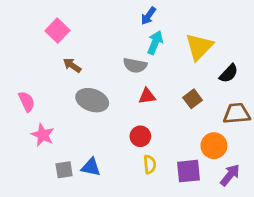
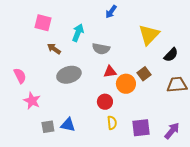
pink square: (57, 31) -> (43, 23), turned -30
cyan arrow: (155, 43) -> (78, 33), moved
gray ellipse: (92, 100) -> (69, 75), turned -35
orange circle: (214, 146) -> (126, 84), moved

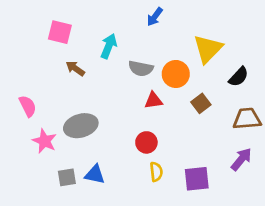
gray ellipse: (69, 75) -> (81, 126), moved
orange circle: (126, 84) -> (176, 74), moved
purple arrow: (172, 131) -> (241, 159), moved

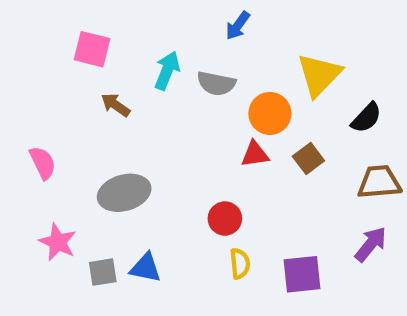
gray semicircle: (141, 68) -> (216, 83), moved
red triangle: (153, 101) -> (255, 154), moved
pink star: (44, 141) -> (58, 242), moved

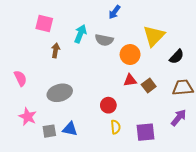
brown arrow: (116, 105) -> (56, 50), turned 64
red triangle: (255, 154) -> (130, 80), moved
brown square: (308, 158) -> (149, 86), moved

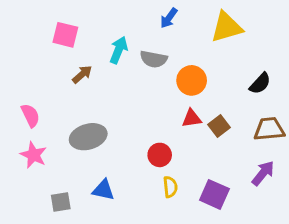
yellow triangle: (154, 36) -> (227, 27), moved, turned 30
brown arrow: (56, 50) -> (82, 74), turned 40
pink star: (28, 117) -> (33, 155), moved
gray square: (49, 131) -> (61, 202), moved
purple square: (146, 132) -> (214, 194), turned 30

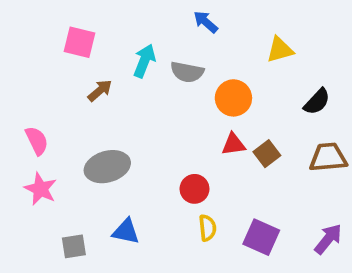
blue arrow: (169, 18) -> (206, 22), turned 95
yellow triangle: (227, 27) -> (280, 50), moved, size x0.7
purple arrow: (263, 173) -> (328, 239), moved

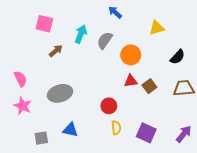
gray semicircle: (187, 72) -> (105, 40), turned 114

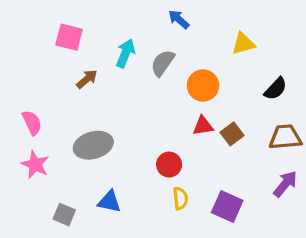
purple arrow: (184, 134) -> (285, 184), moved
gray square: (41, 138) -> (64, 215), turned 32

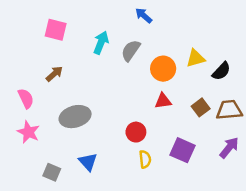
yellow triangle: (243, 44) -> (195, 58), moved
brown arrow: (87, 79) -> (54, 74), moved
brown square: (232, 134) -> (201, 107), moved
blue triangle: (109, 202) -> (88, 162), turned 36
purple square: (227, 206) -> (183, 150), moved

